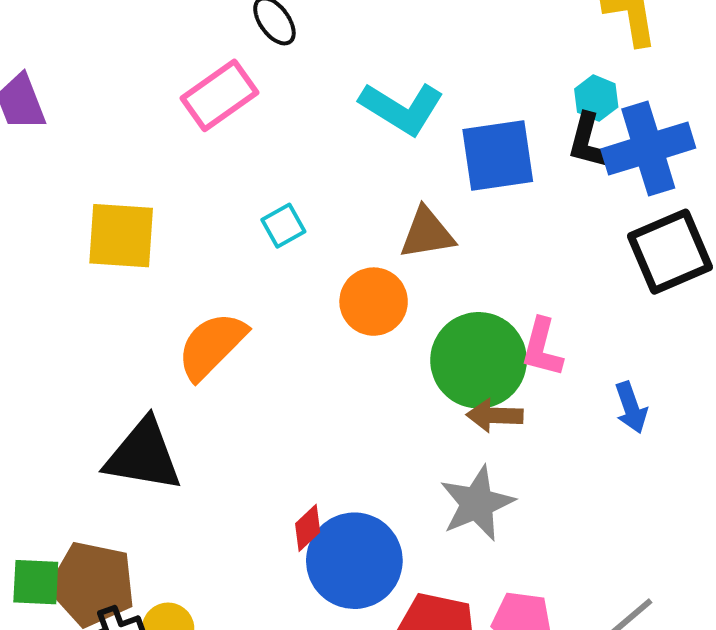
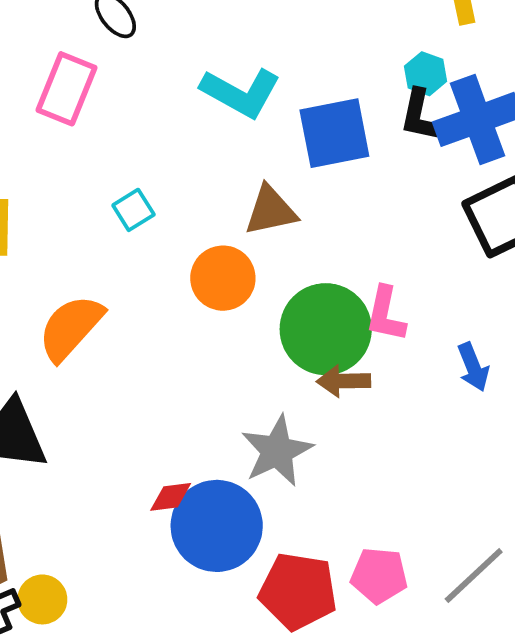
pink rectangle: (220, 95) -> (66, 89), turned -30
gray star: (477, 503) -> (277, 451), moved
red diamond: (308, 528) -> (171, 497), turned 39

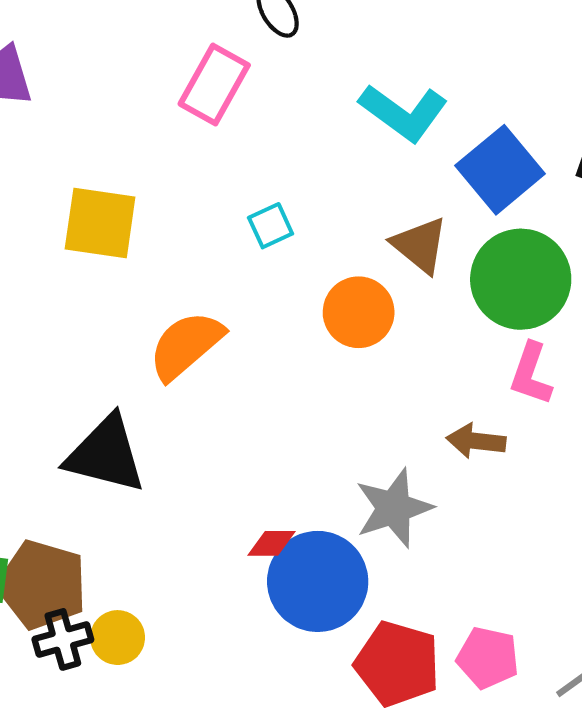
blue square: (334, 133) -> (500, 170), turned -36
brown triangle: (271, 210) -> (420, 245), turned 44
green circle: (326, 329) -> (521, 279), moved

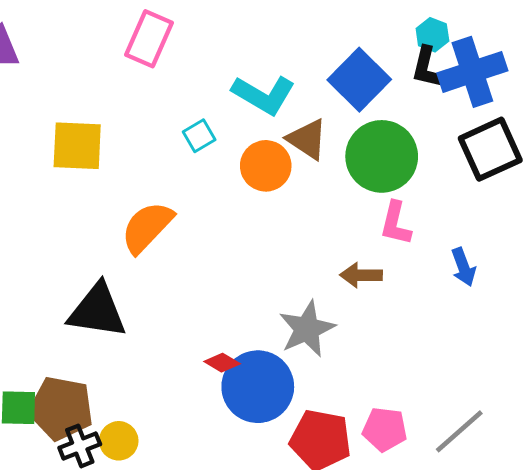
cyan L-shape: (403, 113) -> (264, 95), moved
orange circle: (359, 312) -> (266, 166), moved
red diamond: (272, 543) -> (222, 363), turned 36

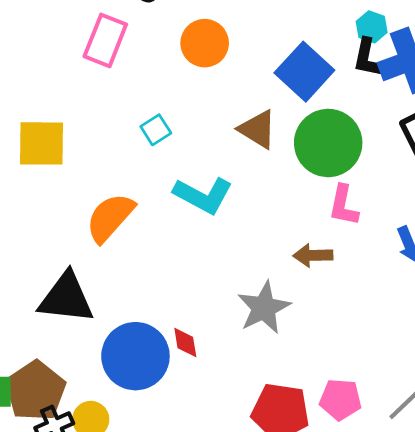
cyan L-shape: (264, 95) -> (203, 195), moved
orange circle: (266, 166) -> (205, 43), moved
red diamond: (222, 363) -> (185, 342), turned 52
blue circle: (258, 387) -> (135, 356), moved
brown pentagon: (61, 408) -> (35, 391), turned 30

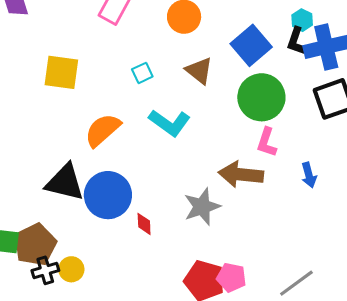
brown triangle: (258, 129) -> (199, 71), moved
brown arrow: (313, 255) -> (241, 174), size x1.6
blue circle: (135, 356) -> (108, 195), moved
pink pentagon: (340, 399) -> (231, 277), moved

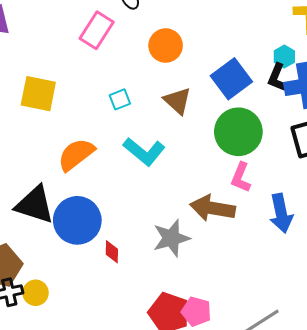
blue arrow: (309, 175) -> (281, 213), size x1.5

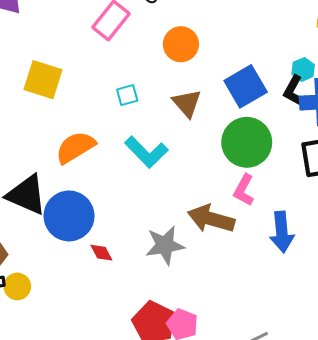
red diamond: (112, 252) -> (101, 253), turned -35

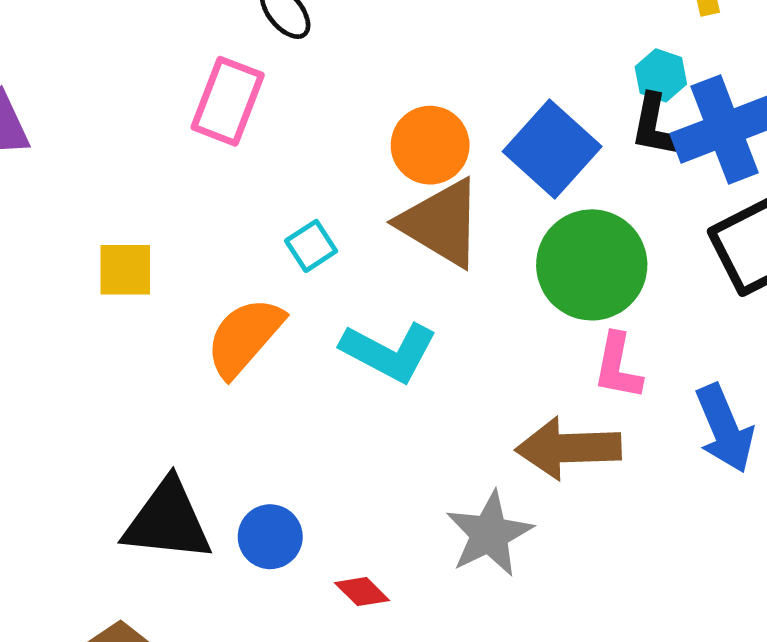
orange circle: (181, 44) -> (430, 145), moved
yellow square: (43, 80) -> (125, 270), size x0.7
brown triangle: (187, 103) -> (441, 223), size x1.4
orange semicircle: (75, 147) -> (244, 337), moved
blue circle: (69, 216) -> (270, 537), size x0.6

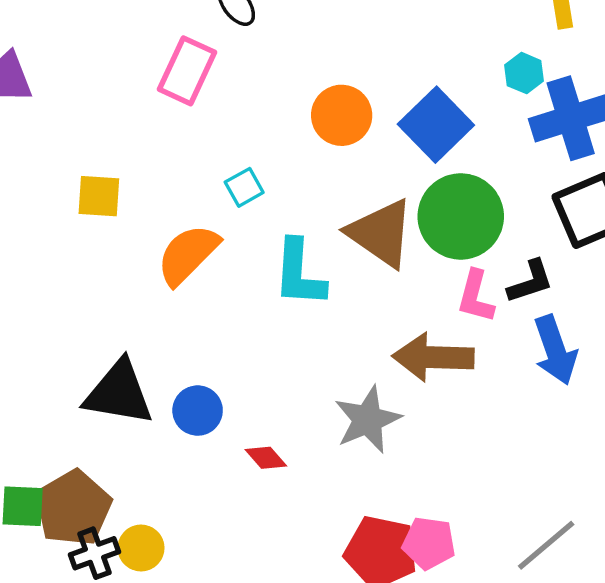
black L-shape: (654, 125) -> (530, 282), moved, turned -123
brown triangle: (441, 223) -> (381, 233), moved
cyan L-shape: (389, 352) -> (299, 273), turned 62

